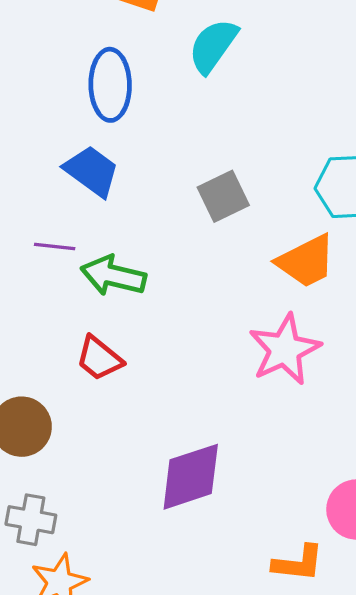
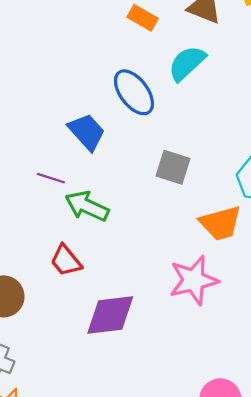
blue ellipse: (110, 85) -> (134, 92), moved, turned -48
gray square: (223, 196) -> (173, 167), turned 32
purple diamond: (191, 477) -> (110, 315), moved

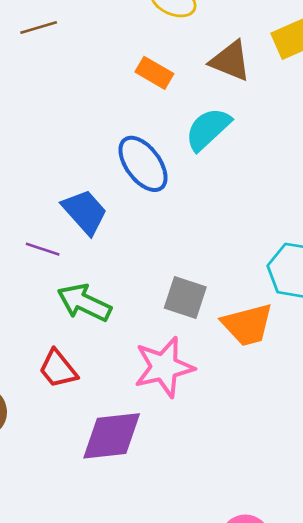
gray square: (173, 167) -> (185, 297), moved
purple line: (51, 178) -> (43, 249), moved
pink star: (194, 280) -> (164, 367), moved

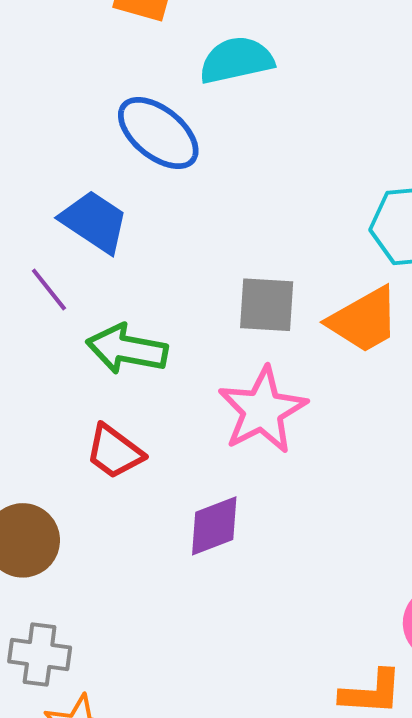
cyan semicircle: (208, 129) -> (236, 60), turned 45
purple line: (43, 249) -> (49, 289), turned 48
purple diamond: (112, 436) -> (214, 526), size x0.7

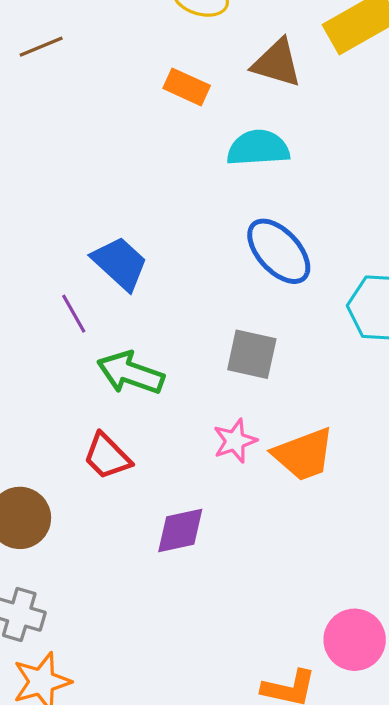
blue ellipse: (158, 133) -> (279, 251), moved
orange trapezoid: (364, 320) -> (304, 454), moved
pink star: (262, 410) -> (235, 441), size x0.6

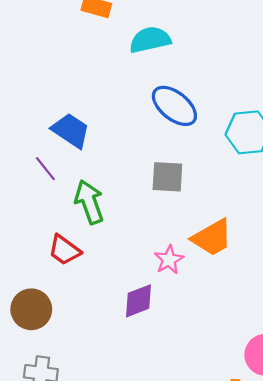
green arrow: (131, 373) -> (89, 202), turned 60
pink star: (235, 441) -> (169, 260), moved
red trapezoid: (107, 456) -> (64, 250), moved

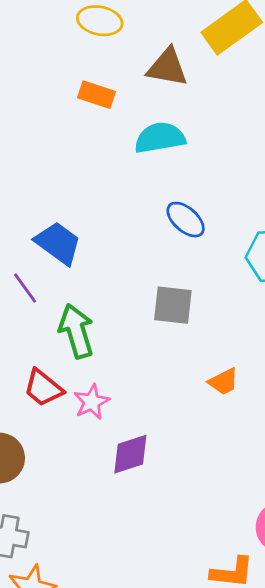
blue ellipse: (174, 106) -> (186, 220), size x0.7
orange trapezoid: (212, 238) -> (223, 382), size x0.6
pink star: (169, 260) -> (92, 402), moved

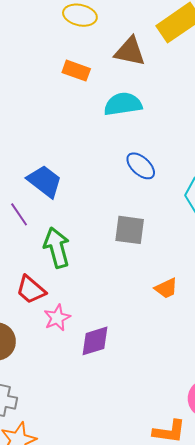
pink star: (92, 402) -> (57, 318), moved

